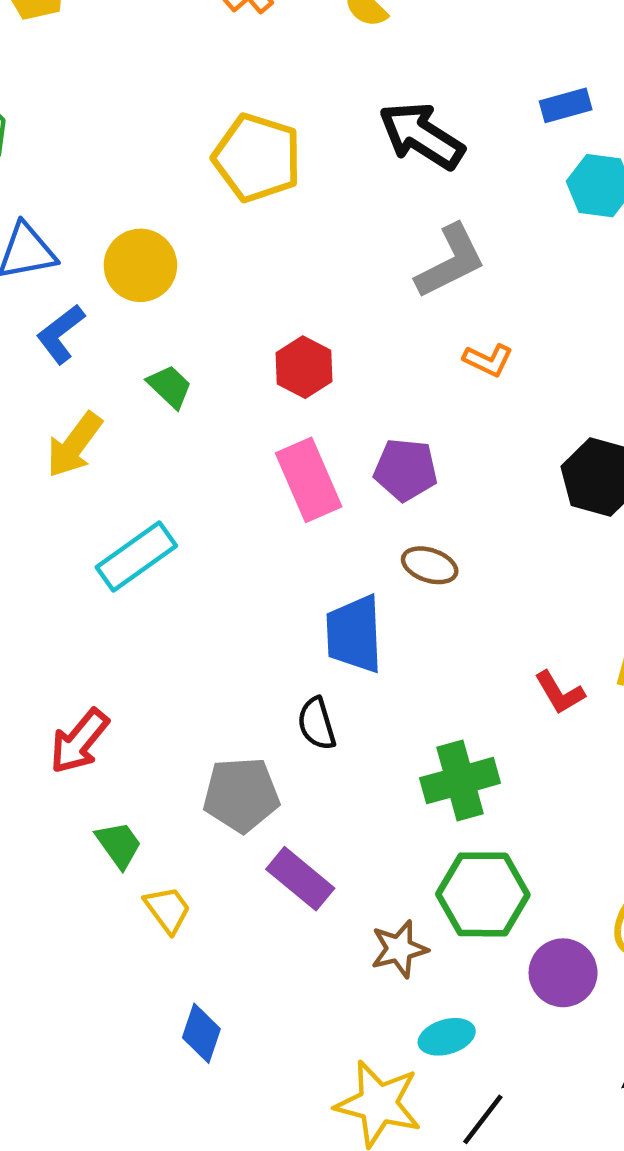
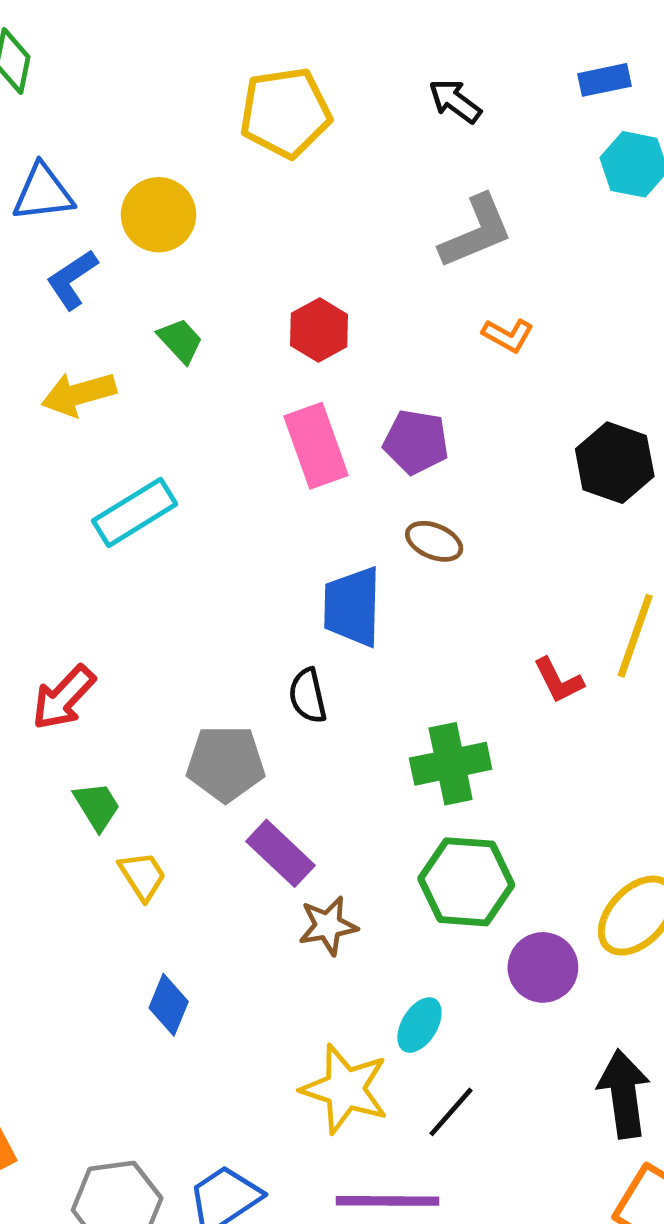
black arrow: (421, 136) -> (455, 101), size x0.6
yellow pentagon: (257, 158) -> (285, 113), turned -30
yellow arrow: (74, 445) -> (79, 394), turned 34
brown star: (399, 949) -> (328, 926), moved
cyan ellipse: (447, 1037) -> (419, 1025), turned -46

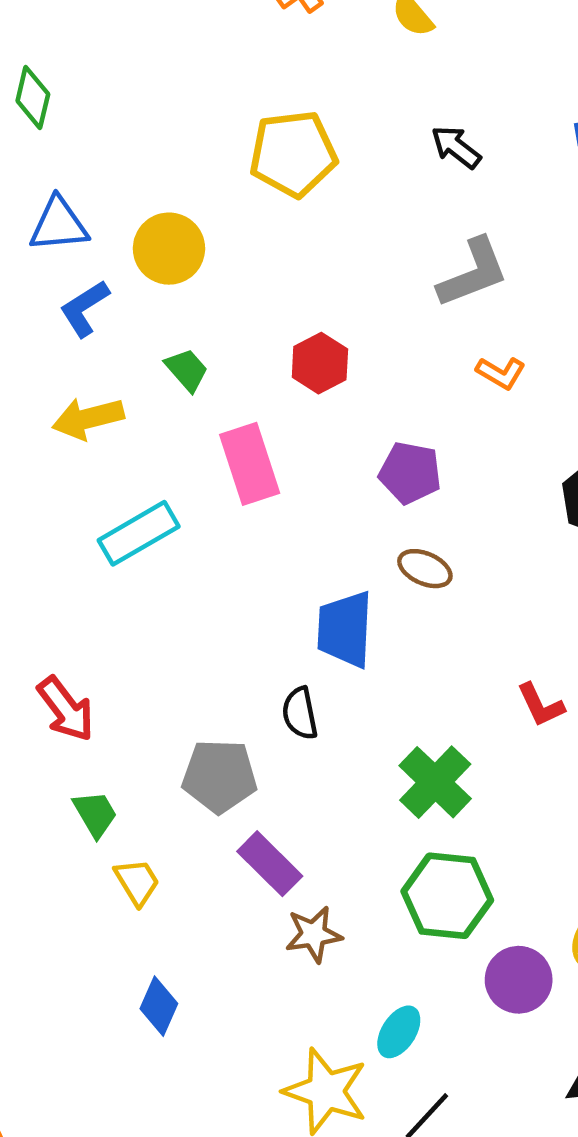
pink rectangle: (316, 446) -> (250, 464), moved
red arrow: (63, 698) -> (66, 709), turned -82
green cross: (451, 764) -> (435, 782), turned -36

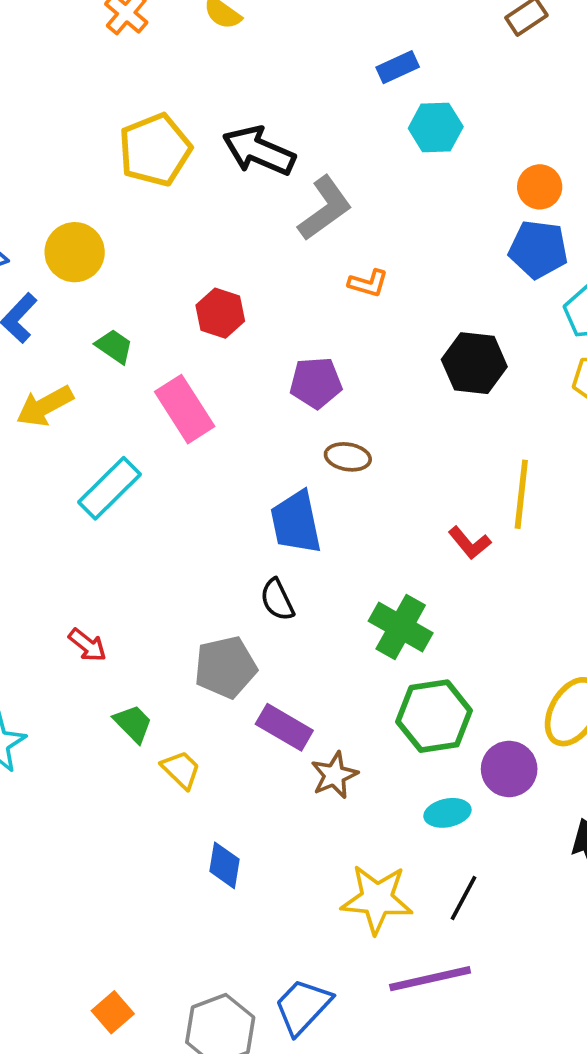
black arrow: (456, 147) -> (259, 151), moved, size x1.6
red arrow: (66, 709) -> (87, 645), size x0.7
cyan ellipse: (399, 1032) -> (447, 813), moved, turned 60

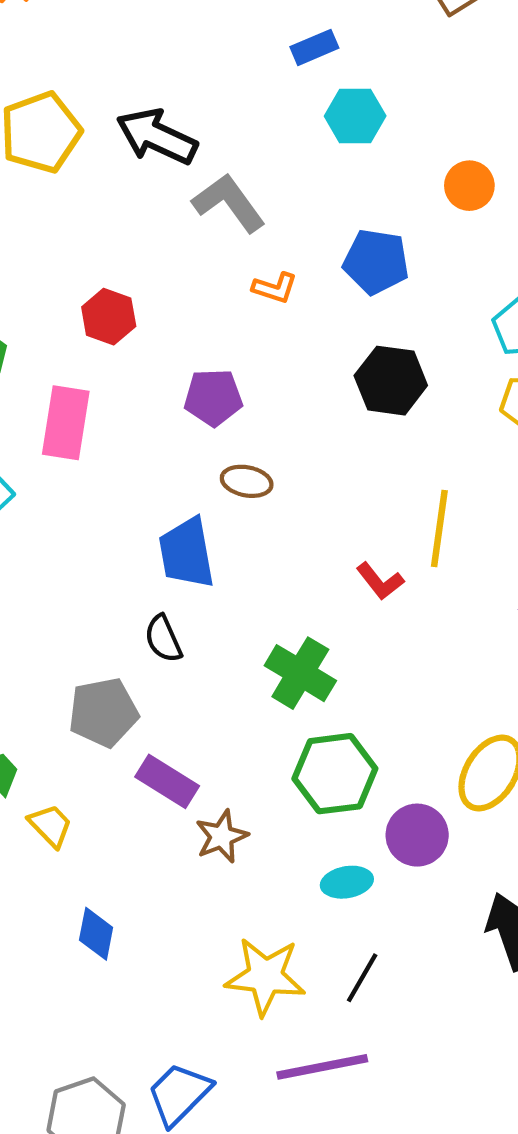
gray L-shape: (325, 208) -> (229, 203), turned -92
blue pentagon: (538, 249) -> (376, 262), moved
pink rectangle: (185, 409) -> (66, 423), turned 40

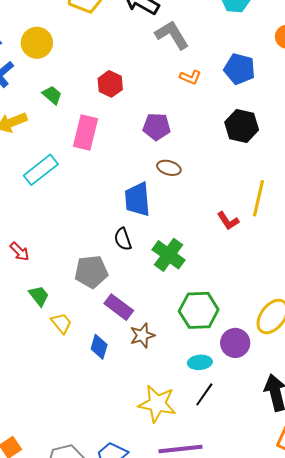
green cross: (300, 673) -> (169, 255), moved
blue diamond: (96, 934) -> (99, 347), moved
black line: (362, 978) -> (204, 394), moved

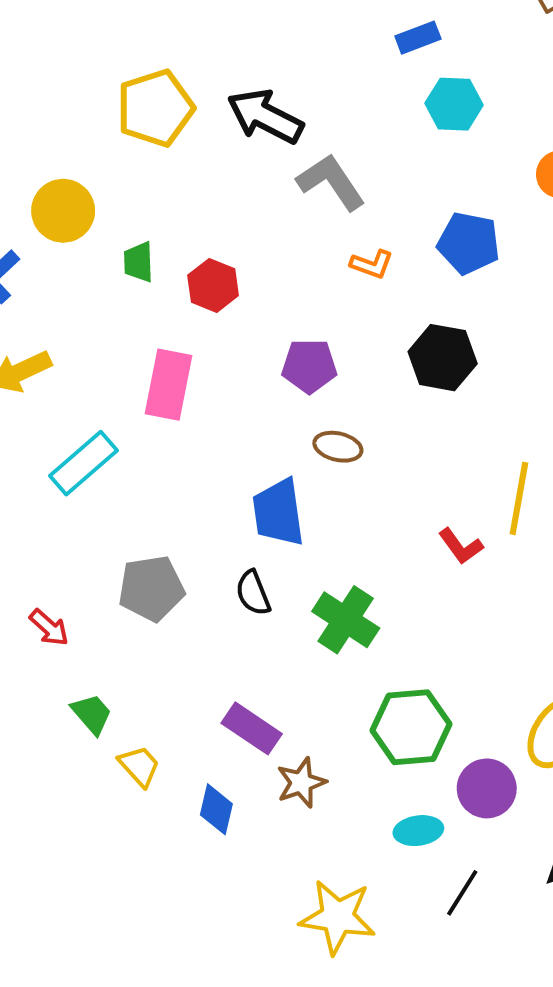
green trapezoid: (52, 95) -> (139, 262), moved, turned -130
black hexagon: (242, 126) -> (443, 358), moved
gray pentagon: (91, 272) -> (151, 588), moved
black line: (204, 394) -> (462, 893), moved

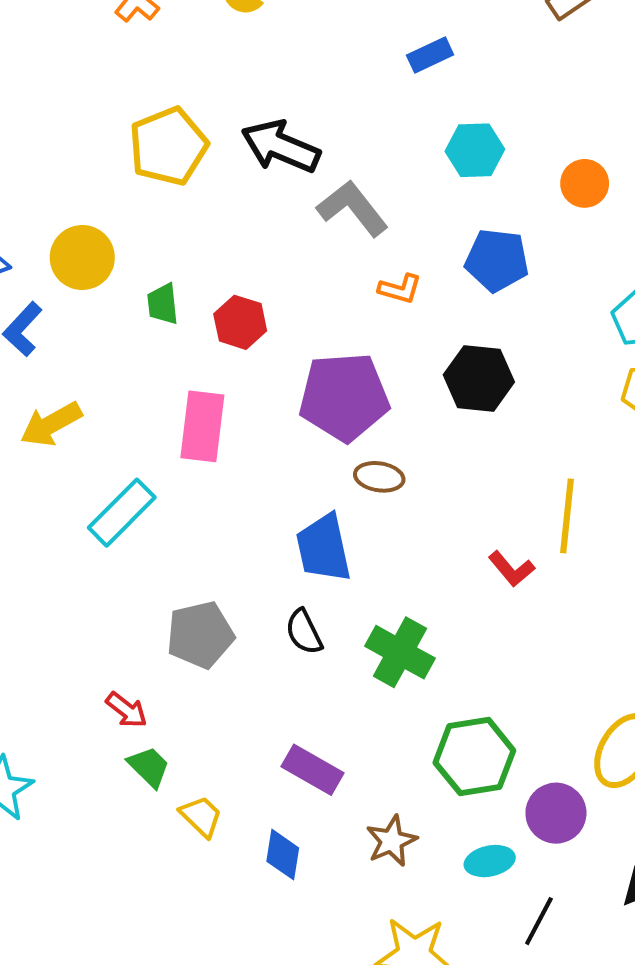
cyan hexagon: (454, 104) -> (475, 150), moved
purple pentagon: (309, 366) -> (344, 397), size x1.6
red arrow: (49, 628) -> (127, 710), moved
brown star: (301, 783) -> (392, 841), moved

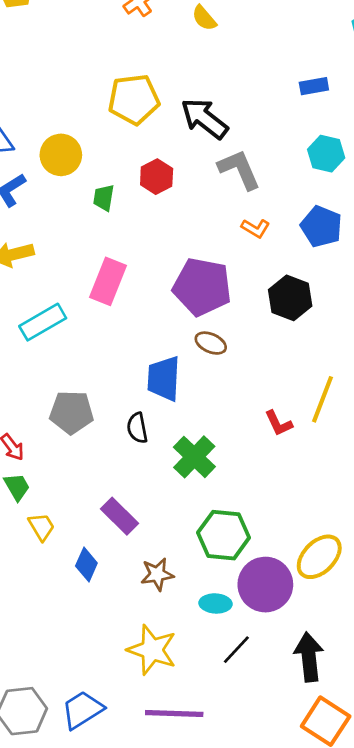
red hexagon: (240, 322) -> (157, 177), moved
purple circle: (556, 813) -> (265, 585), size x1.4

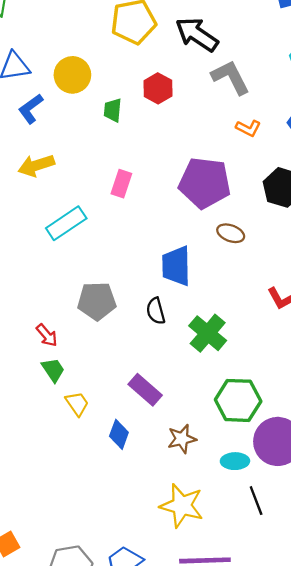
pink rectangle: (108, 281) -> (121, 184), size x0.7
brown ellipse: (211, 343) -> (231, 233), moved
black line: (236, 650) -> (256, 501), turned -60

